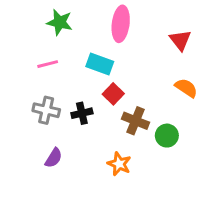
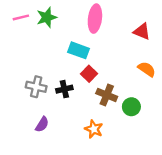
green star: (60, 22) -> (47, 17), turned -30
red triangle: (180, 40) -> (142, 32), turned -30
pink line: (48, 64) -> (21, 17), moved

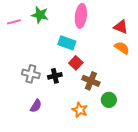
pink line: (21, 17) -> (14, 22), moved
green star: (47, 17) -> (40, 15), turned 30
orange semicircle: (147, 69) -> (122, 48), moved
green circle: (131, 107) -> (109, 100), moved

